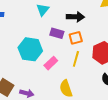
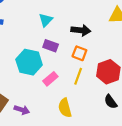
purple rectangle: (57, 33) -> (51, 46), moved
orange square: (76, 38) -> (79, 53), turned 32

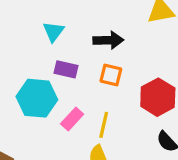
yellow line: (78, 76) -> (104, 125), moved

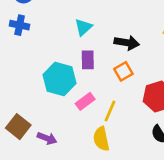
purple rectangle: (66, 69) -> (88, 60), turned 66
orange square: (111, 75) -> (123, 71), turned 36

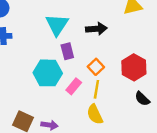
cyan triangle: (83, 27) -> (57, 25), size x1.5
orange square: (123, 71) -> (96, 67), moved

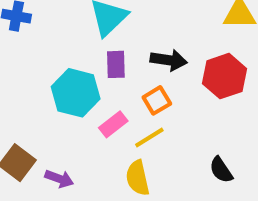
black arrow: (96, 29) -> (169, 60), moved
red hexagon: (134, 67) -> (225, 76), moved
yellow line: (96, 89) -> (149, 138), turned 36

